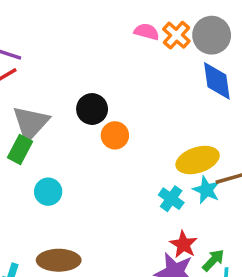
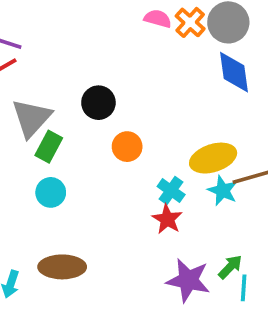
orange circle: (115, 135) -> (127, 147), moved
green rectangle: (20, 149) -> (49, 147), moved
cyan cross: (171, 199) -> (171, 191), moved
red star: (183, 244) -> (167, 219), moved

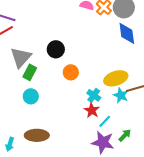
cyan line: (244, 288) -> (105, 121), moved, turned 40

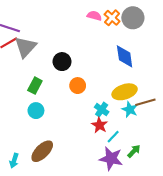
blue diamond: (127, 33) -> (125, 56), moved
gray triangle: (21, 57) -> (26, 47), moved
brown ellipse: (37, 135) -> (42, 151), turned -45

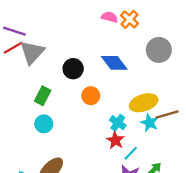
gray circle: (133, 18) -> (159, 50), moved
blue diamond: (125, 56) -> (114, 63), moved, turned -30

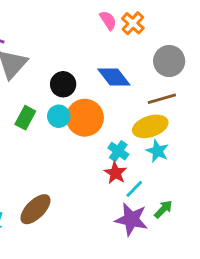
pink semicircle: (110, 17) -> (108, 20), turned 42
orange circle: (91, 96) -> (85, 118), size x1.6
brown line: (167, 114) -> (162, 99), moved
cyan circle: (44, 124) -> (59, 116), moved

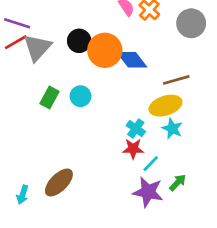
gray circle: (169, 61) -> (191, 23), moved
black circle: (63, 84) -> (79, 41), moved
orange circle: (85, 118) -> (105, 50), moved
red star: (115, 173) -> (133, 149), turned -30

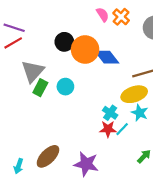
gray triangle: (37, 48) -> (33, 71), moved
cyan line: (151, 164) -> (122, 129), moved
purple star: (148, 192) -> (86, 164), moved

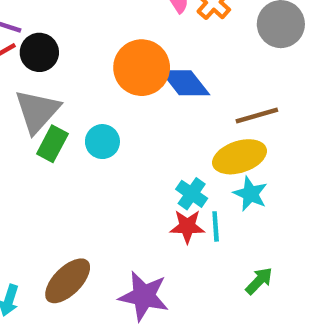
black circle: (64, 42) -> (39, 52), moved
cyan line: (122, 129) -> (216, 226), turned -48

